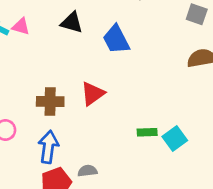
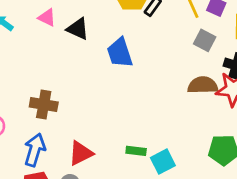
pink triangle: (21, 26) -> (47, 18), moved
red triangle: (93, 94) -> (81, 153), moved

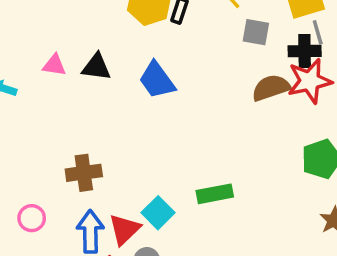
green rectangle: (136, 151) -> (215, 194), size x1.4
red triangle: (81, 153) -> (124, 229), moved
cyan square: (163, 162) -> (158, 213), moved

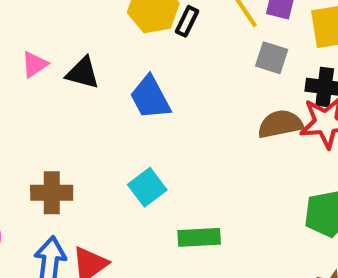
pink triangle: (54, 65) -> (35, 64), turned -50
cyan square: (158, 213) -> (147, 187), moved

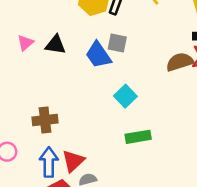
gray square: (272, 58) -> (117, 43), moved
cyan square: (147, 187) -> (125, 96), moved

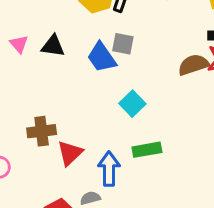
pink triangle: (25, 43) -> (19, 44), turned -30
red triangle: (73, 161) -> (70, 153), moved
blue arrow: (49, 162) -> (109, 169), moved

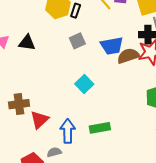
gray square: (123, 44) -> (77, 41), turned -35
blue trapezoid: (102, 57) -> (112, 46), moved, turned -65
green rectangle: (147, 150) -> (100, 128), moved

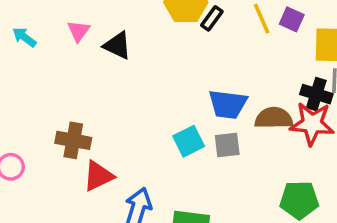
gray square: (77, 41) -> (227, 145), moved
blue trapezoid: (112, 46) -> (228, 104), moved

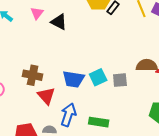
blue trapezoid: (228, 104) -> (73, 79), moved
red triangle: (98, 176) -> (46, 96), turned -48

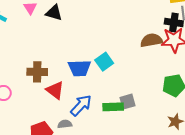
gray square: (120, 80) -> (127, 102), moved
blue arrow: (68, 115) -> (81, 105), turned 35

